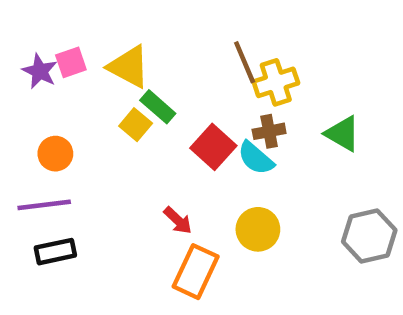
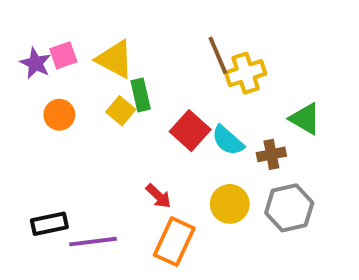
green rectangle: (158, 107) -> (141, 95), turned 36
brown cross: (269, 131) -> (271, 154), moved
orange circle: (55, 154) -> (59, 115), moved
purple line: (44, 205) -> (93, 242), moved
gray hexagon: (369, 236) -> (289, 208), moved

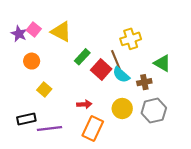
pink square: (63, 55) -> (34, 29), turned -32
brown line: (218, 55) -> (116, 60), moved
green rectangle: (141, 95) -> (82, 57), moved, turned 56
yellow square: (121, 111) -> (44, 90), moved
red arrow: (158, 196) -> (84, 104), turned -48

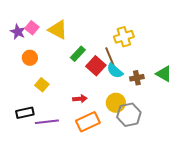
green triangle: (162, 63) -> (164, 74), moved
gray hexagon: (154, 111) -> (129, 115), moved
orange rectangle: (93, 128) -> (88, 122), turned 40

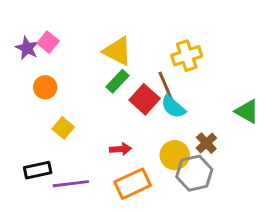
yellow triangle: (58, 30) -> (117, 51), moved
brown cross: (137, 78) -> (206, 143), moved, turned -32

